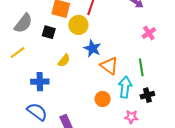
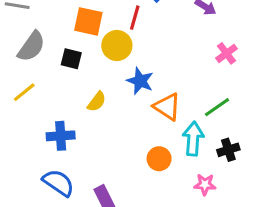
green line: (141, 67) -> (217, 107), turned 66

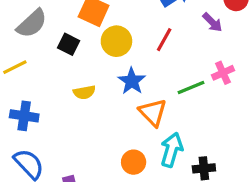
red line: (135, 18) -> (164, 40), moved
yellow semicircle: (97, 102) -> (84, 92), turned 30
green line: (217, 107) -> (191, 87), moved
blue cross: (61, 136) -> (24, 116), moved

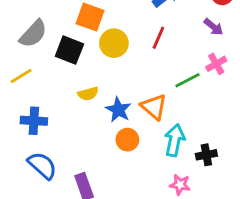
purple arrow: (212, 22) -> (213, 27), moved
black square: (69, 44) -> (69, 50), size x1.4
blue star: (132, 81) -> (118, 110), moved
orange circle: (134, 162) -> (127, 140), moved

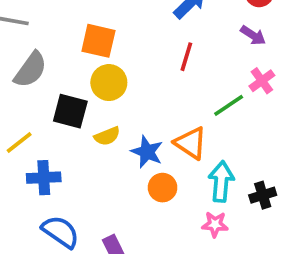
yellow circle: (114, 43) -> (109, 83), moved
black square: (69, 50) -> (70, 111), moved
yellow line: (21, 76) -> (19, 142), moved
pink star: (180, 185) -> (215, 224), moved

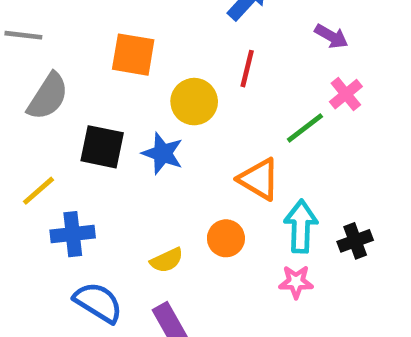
yellow circle: (109, 83) -> (194, 102), moved
yellow semicircle: (107, 136) -> (167, 260), moved
blue star: (147, 152) -> (163, 153), moved

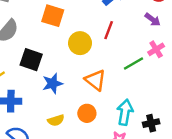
blue star: (163, 153) -> (52, 83), moved, turned 30
orange triangle: (259, 179) -> (95, 80), moved

